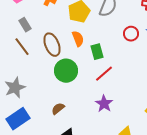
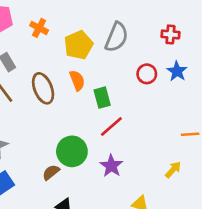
green circle: (66, 71) -> (72, 151), moved

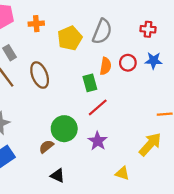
orange cross: (39, 28) -> (36, 24), turned -32
blue star: (177, 71) -> (154, 61), turned -30
orange semicircle: (77, 80) -> (106, 66), moved, turned 30
yellow arrow: (173, 170) -> (150, 144), size x1.6

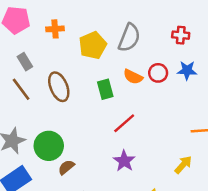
orange semicircle: (106, 66) -> (133, 77), turned 108
green rectangle: (90, 83) -> (105, 89), moved
green circle: (64, 129) -> (49, 146), moved
yellow arrow: (150, 144) -> (183, 165), size x0.7

